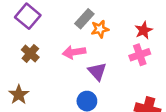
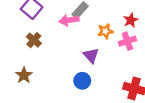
orange star: (100, 29) -> (105, 31), moved
pink arrow: (74, 52) -> (69, 20), moved

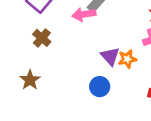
orange star: (105, 31) -> (127, 59), moved

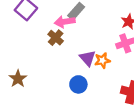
brown cross: (42, 38) -> (56, 38), moved

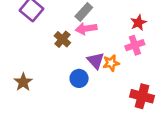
pink arrow: (65, 22) -> (86, 29), moved
blue circle: (78, 84) -> (79, 78), moved

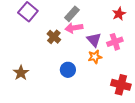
red star: (138, 23) -> (119, 14), moved
purple triangle: (96, 61) -> (94, 40), moved

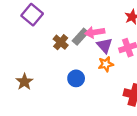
gray rectangle: (72, 14) -> (80, 37), moved
pink arrow: (74, 28) -> (95, 32), moved

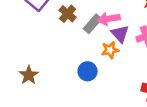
brown cross: (61, 42) -> (68, 14), moved
orange star: (106, 64) -> (110, 50), moved

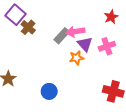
brown cross: (68, 14) -> (28, 27), moved
blue circle: (88, 71) -> (49, 91), moved

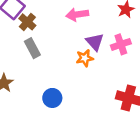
pink arrow: (75, 32) -> (77, 14), moved
gray rectangle: (62, 36) -> (32, 48), moved, turned -70

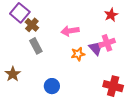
pink arrow: (77, 14) -> (70, 31), moved
purple triangle: (95, 42) -> (96, 48), moved

